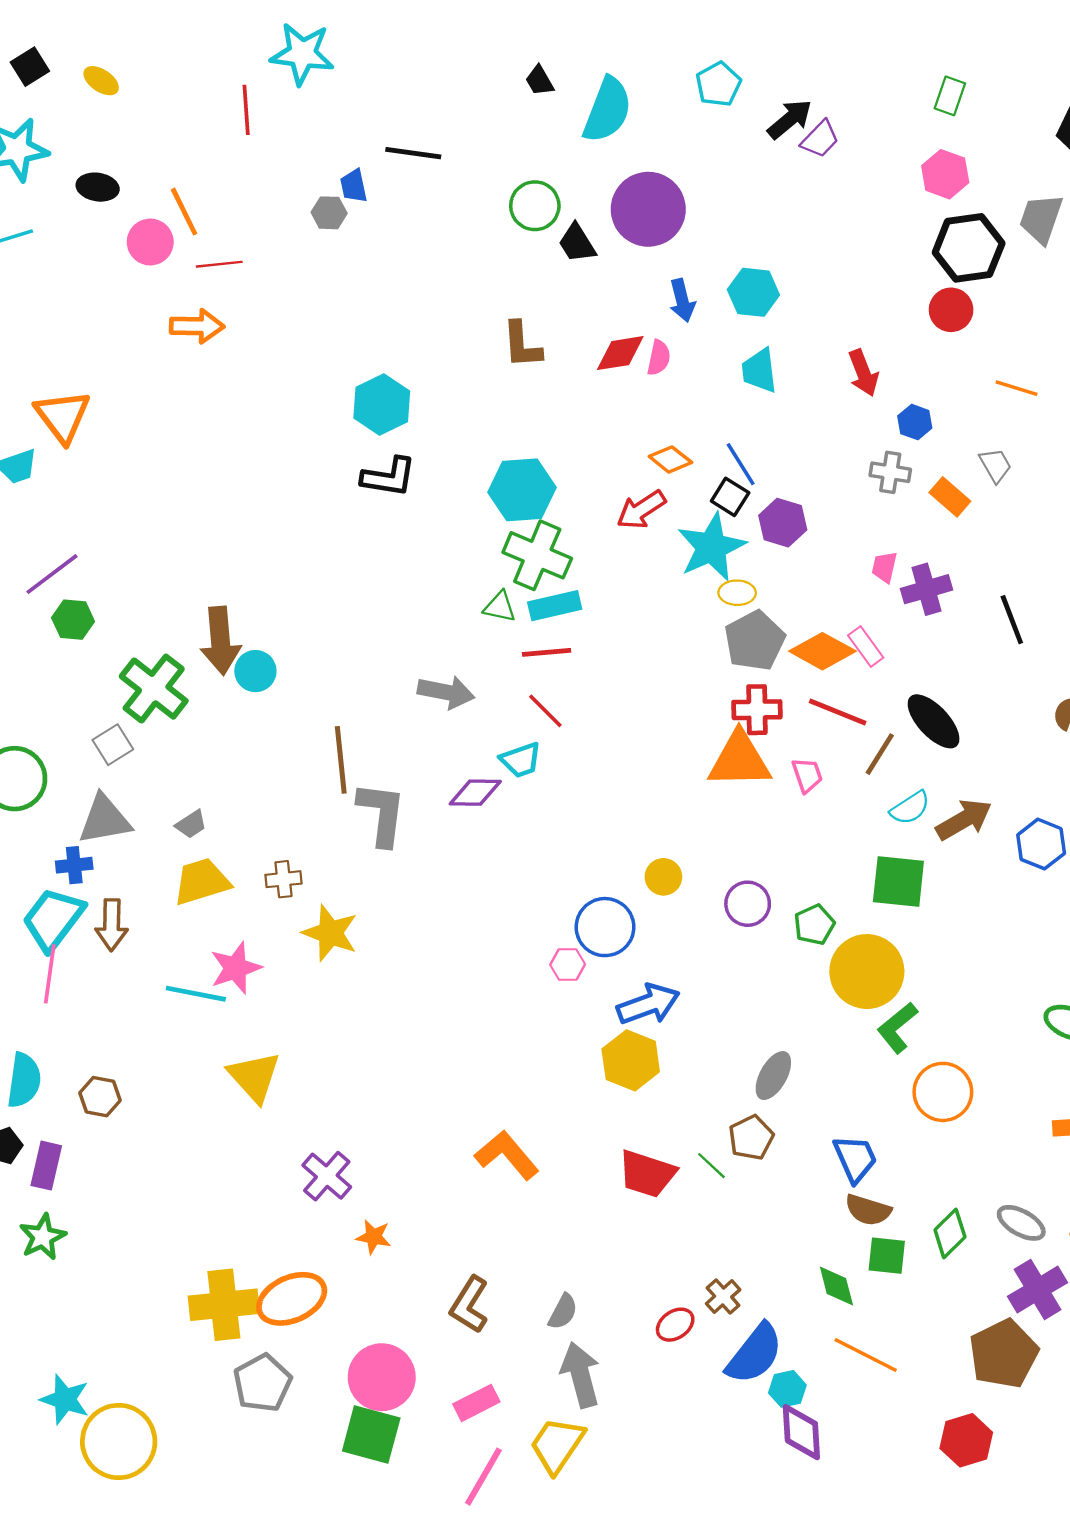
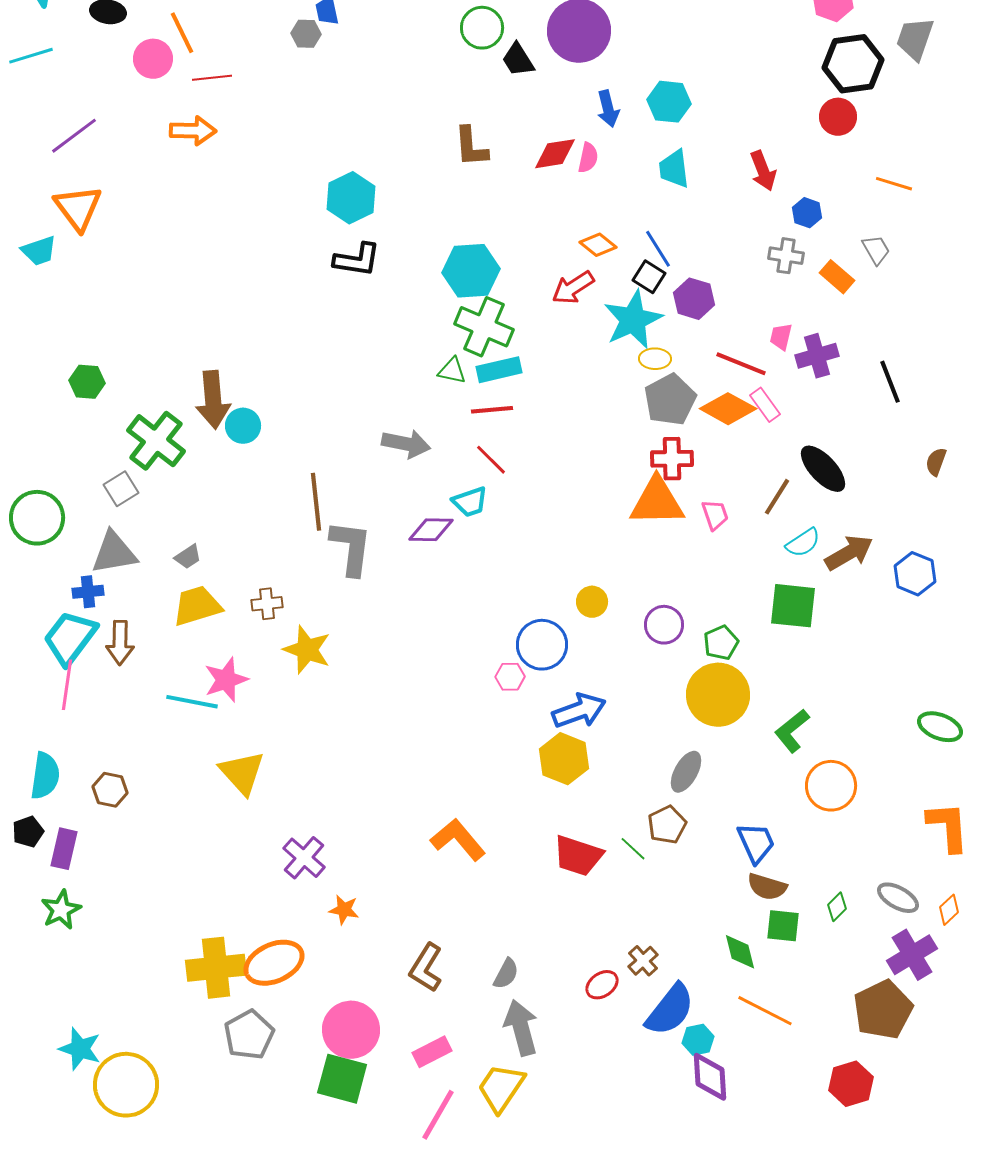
purple line: (52, 574) -> (74, 136), moved
red line: (838, 712) -> (741, 364), moved
yellow circle: (867, 972) -> (718, 695), moved
green diamond: (950, 1233) -> (837, 907), size x0.7

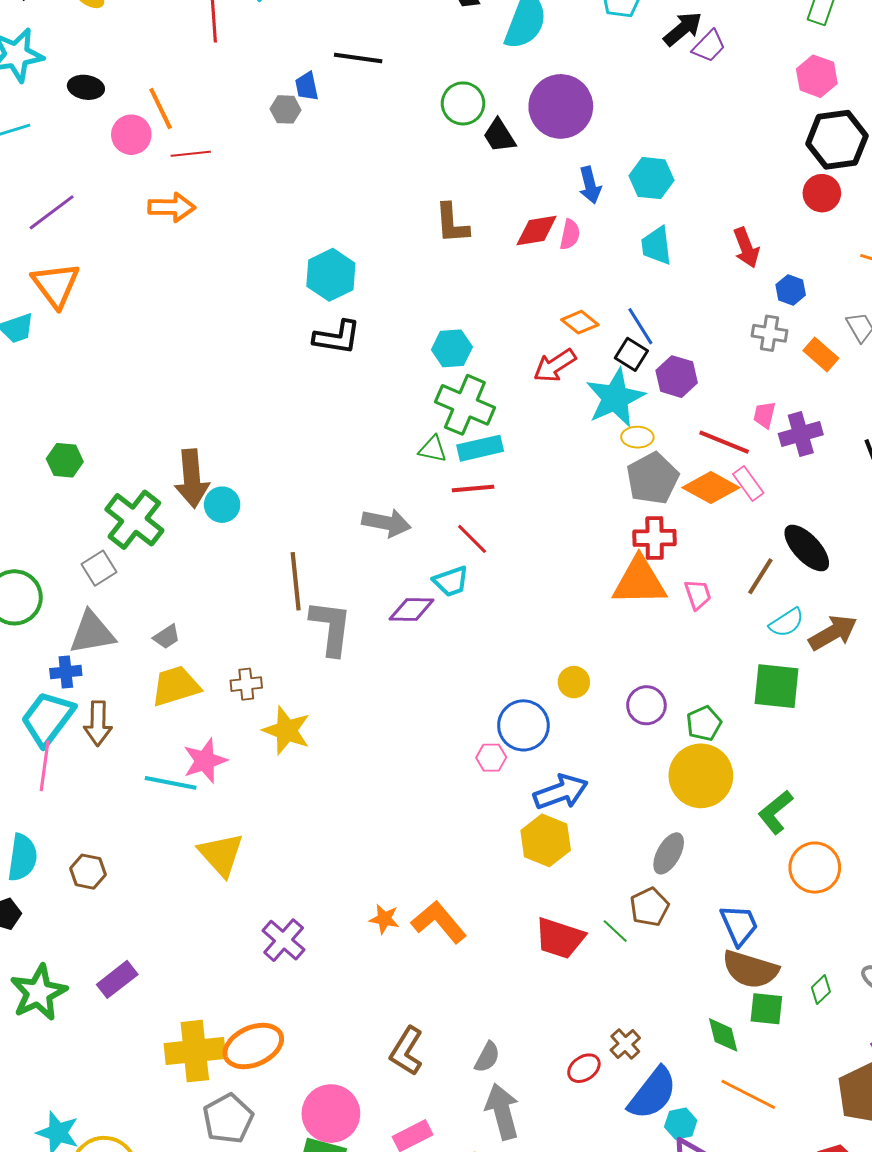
cyan hexagon: (471, 271) -> (452, 348), size x0.7
purple rectangle: (64, 849) -> (117, 979), moved, turned 39
brown semicircle: (767, 887) -> (750, 969), size x1.4
green star: (61, 910) -> (39, 993), size x1.4
orange star: (344, 910) -> (384, 919), moved

